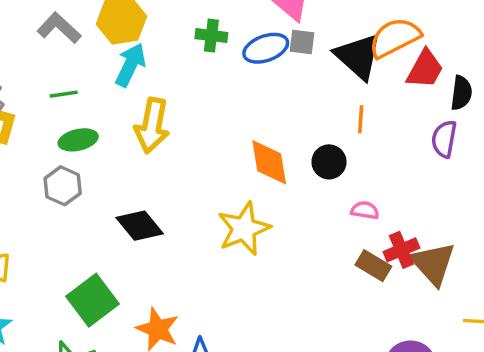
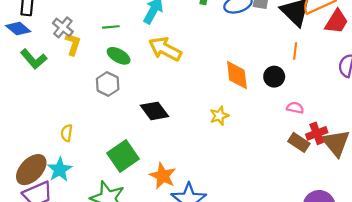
yellow arrow: (152, 126) -> (165, 49), turned 104
green ellipse: (78, 140) -> (119, 56), turned 40
yellow star: (244, 229) -> (219, 116), size x0.6

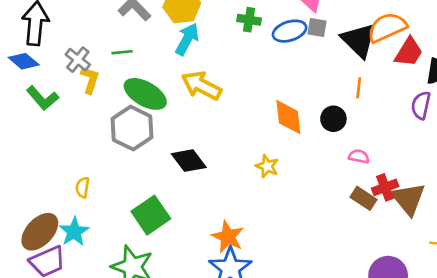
green line: (111, 27) -> (122, 52), moved
green ellipse: (119, 56) -> (145, 94), size x1.5
gray hexagon: (108, 84) -> (132, 128), size x1.5
yellow star: (219, 116) -> (267, 166), turned -30
orange star: (163, 176) -> (228, 237), moved

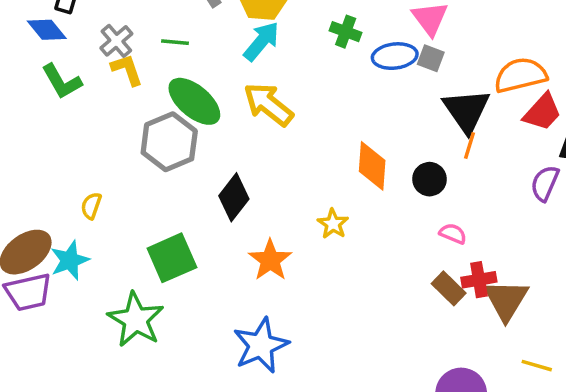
black triangle: (359, 40) -> (466, 111), moved
yellow L-shape: (90, 80) -> (127, 70), turned -48
black diamond: (189, 161) -> (234, 197), turned 64
orange star: (228, 237) -> (270, 260), moved

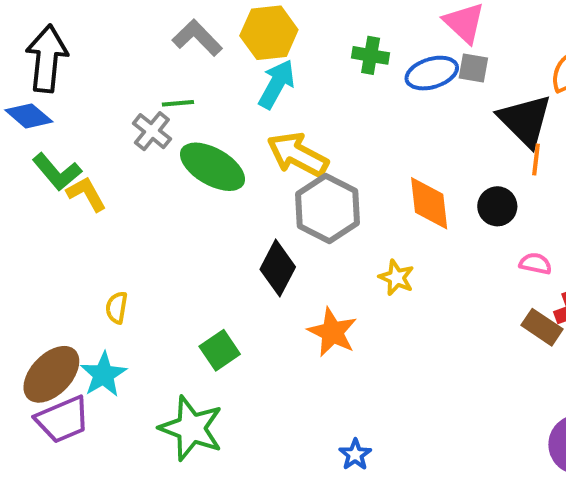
gray cross: (116, 41) -> (152, 131), moved
yellow L-shape: (127, 70) -> (86, 194), moved
gray hexagon: (169, 142) -> (327, 209), moved
green square: (172, 258) -> (220, 350), size x0.7
blue star: (261, 345) -> (355, 455), moved, size x0.5

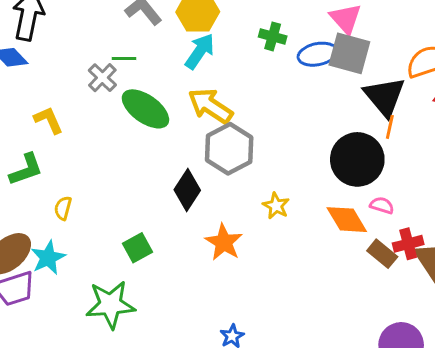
gray square: (473, 68) -> (349, 53), size x1.8
green L-shape: (57, 172) -> (26, 169), moved, turned -75
orange diamond: (429, 203) -> (347, 220), moved, turned -30
black circle: (497, 206) -> (357, 159), size x1.8
green star: (191, 428) -> (110, 305), turned -30

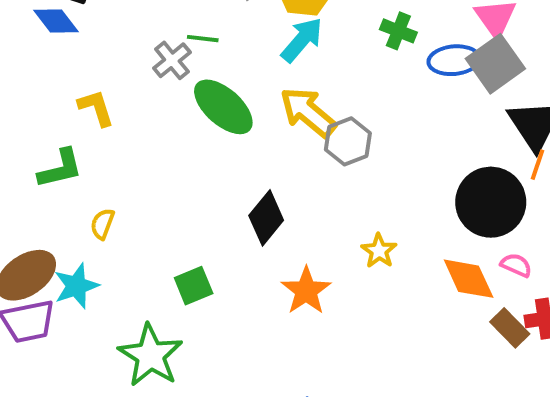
gray square: (349, 53) -> (495, 64), turned 33
gray hexagon: (229, 149) -> (348, 141), moved, size x0.7
green star: (110, 305) -> (150, 355), turned 30

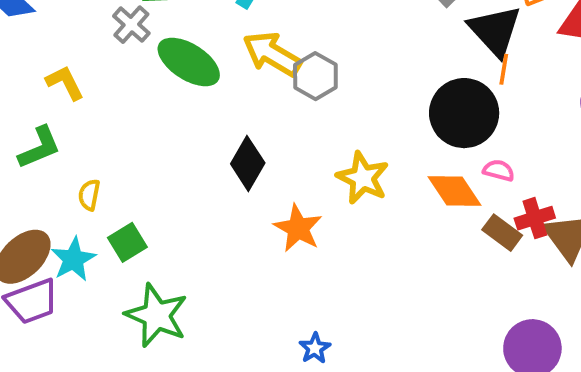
yellow star: (379, 251) -> (363, 178), size x1.5
green square: (194, 286) -> (127, 242), moved

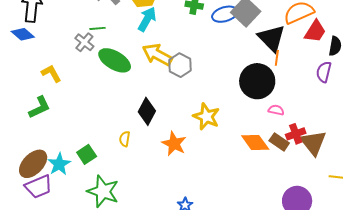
orange diamond: (454, 191) -> (255, 142), moved
yellow semicircle: (89, 195) -> (125, 139), moved

